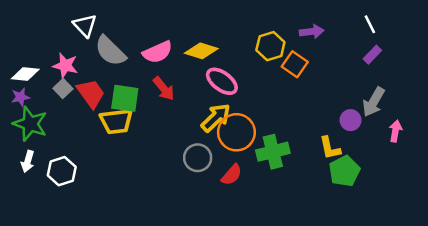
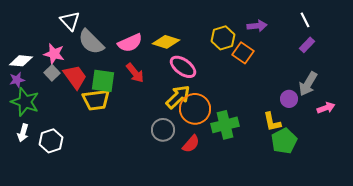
pink arrow: (395, 131) -> (326, 108), turned 60

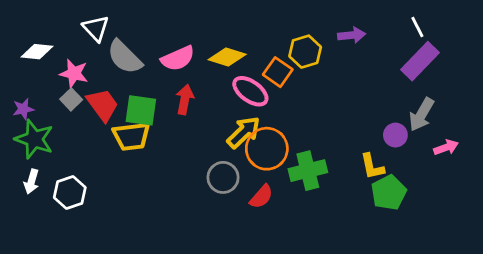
purple rectangle: (307, 45) -> (420, 61), size x1.8
orange square: (243, 53) -> (278, 72), moved
white diamond: (21, 61) -> (37, 52), moved
red arrow: (135, 73) -> (185, 99), turned -130

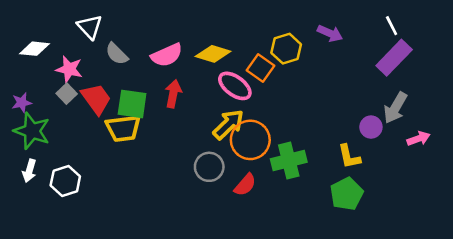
purple arrow: (352, 35) -> (330, 33), turned 30
gray semicircle: (125, 57) -> (117, 54), size x0.7
green pentagon: (389, 193) -> (347, 194), moved

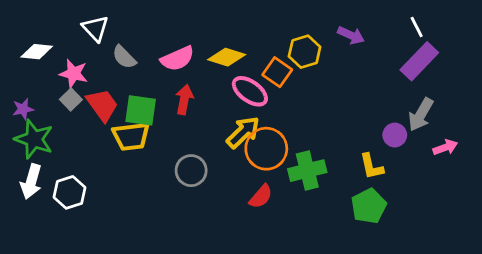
gray circle: (209, 167) -> (191, 171), moved
white arrow: (29, 171) -> (31, 181), size x1.4

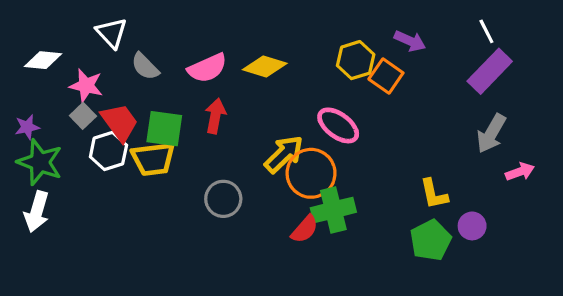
orange square: (277, 72) -> (386, 76), moved
pink ellipse: (250, 91) -> (338, 125), moved
purple circle: (395, 135) -> (472, 226), moved
green cross: (307, 171) -> (333, 210), moved
white hexagon: (69, 192) -> (108, 151), moved

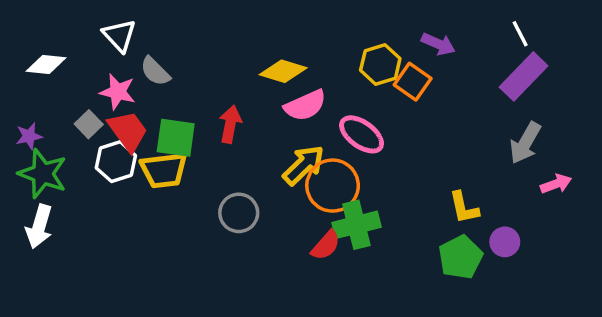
pink semicircle: (207, 68) -> (305, 105), moved
pink star: (86, 86) -> (118, 92), moved

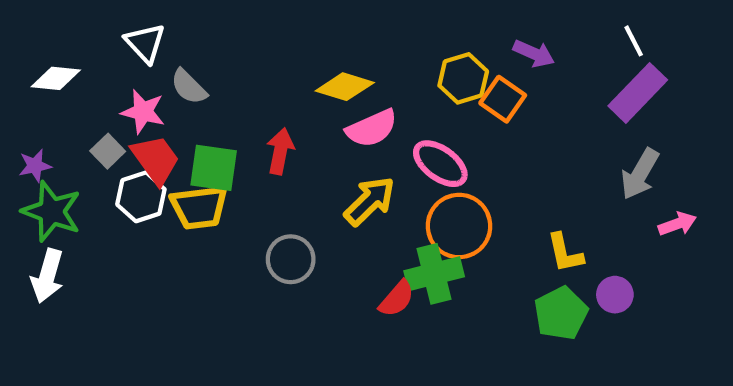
orange circle: (333, 186) -> (459, 226), moved

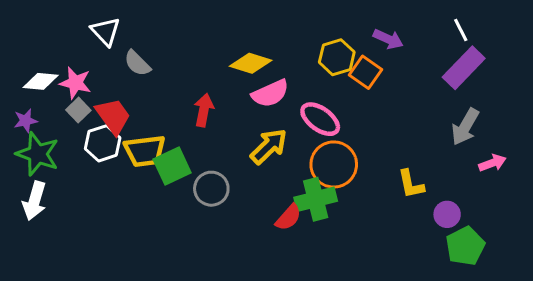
white diamond: (56, 78) -> (41, 81), moved
pink star: (143, 112) -> (75, 83), moved
green square: (214, 168) -> (172, 166), moved, turned -33
green pentagon: (561, 313) -> (465, 246), moved

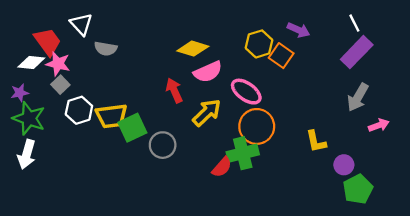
gray semicircle: (137, 63) -> (106, 49), turned -35
red arrow: (204, 110) -> (174, 90), moved, turned -35
red trapezoid: (113, 116) -> (48, 42), moved

